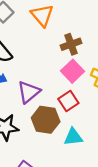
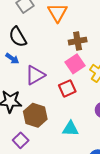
brown hexagon: (46, 120) -> (35, 115), moved
cyan triangle: (73, 137) -> (70, 129), moved

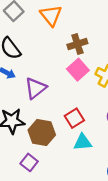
red square: (67, 88) -> (74, 118), moved

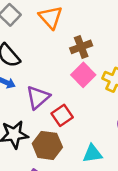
red square: (74, 118) -> (62, 115), moved

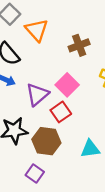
orange triangle: (51, 17) -> (37, 30), moved
pink square: (83, 75) -> (67, 85), moved

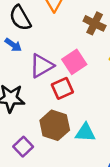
brown cross: (79, 45) -> (95, 23), turned 36
brown hexagon: (46, 141) -> (55, 125), moved

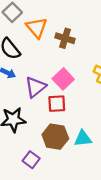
brown cross: (95, 23) -> (65, 38), moved
red square: (62, 88) -> (57, 104), turned 30

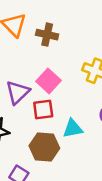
cyan triangle: (83, 139) -> (73, 128), moved

